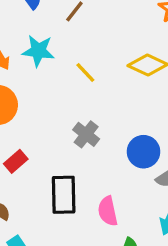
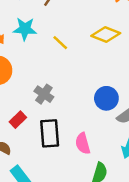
gray cross: (86, 134) -> (44, 94), moved
red rectangle: (16, 161) -> (18, 120), moved

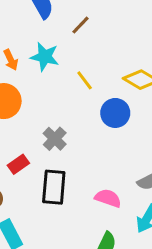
blue circle: (106, 98) -> (115, 113), moved
pink semicircle: (83, 143) -> (108, 198), moved, turned 115

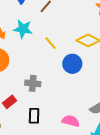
gray cross: (55, 139) -> (33, 83), turned -35
black rectangle: (54, 187) -> (34, 116), size x0.7

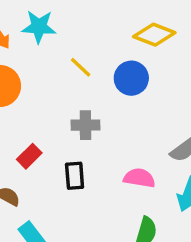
yellow line: (51, 43) -> (81, 67), moved
gray cross: (33, 83) -> (85, 125), moved

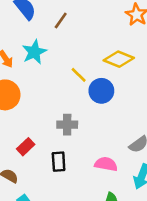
cyan star: (39, 27) -> (34, 52), turned -30
yellow line: (81, 67) -> (79, 75), moved

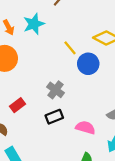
gray cross: (67, 125) -> (56, 90), turned 30
black rectangle: (59, 162) -> (54, 117), moved, turned 66

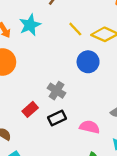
yellow line: (70, 48) -> (75, 29), moved
red rectangle: (17, 105) -> (30, 109), moved

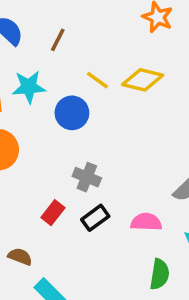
cyan star: (30, 25) -> (29, 87), turned 30
blue circle: (88, 62) -> (72, 113), moved

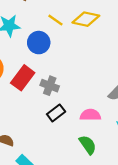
red rectangle: (53, 213) -> (23, 78), moved, size x1.5
green semicircle: (160, 274) -> (88, 145), moved, turned -42

